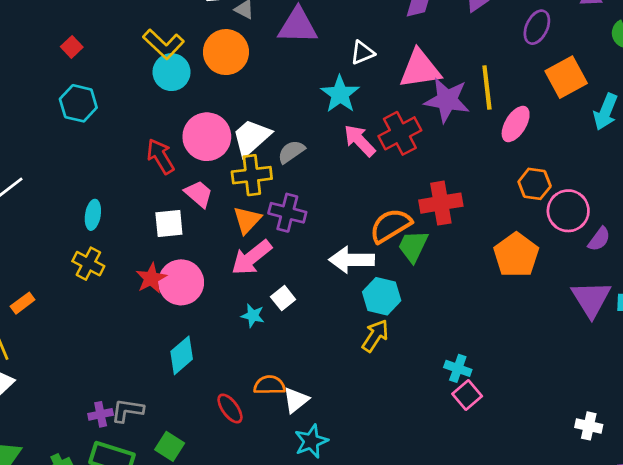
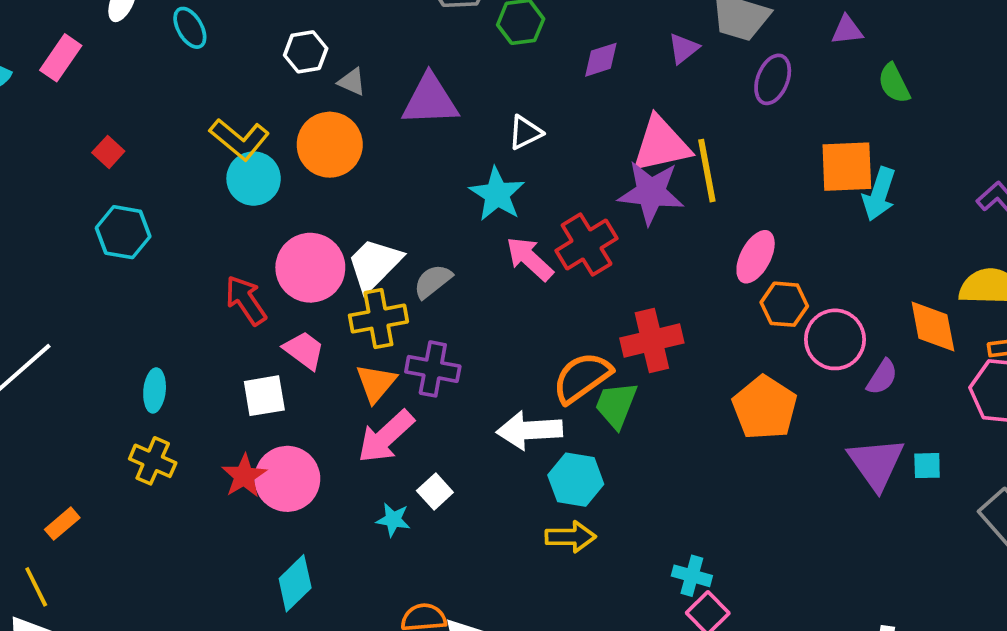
pink triangle: (420, 69) -> (661, 145), moved
orange square: (566, 77) -> (847, 167), moved, turned 30
pink ellipse: (516, 124) -> (756, 257), moved
yellow arrow: (375, 336) -> (571, 537), turned 60

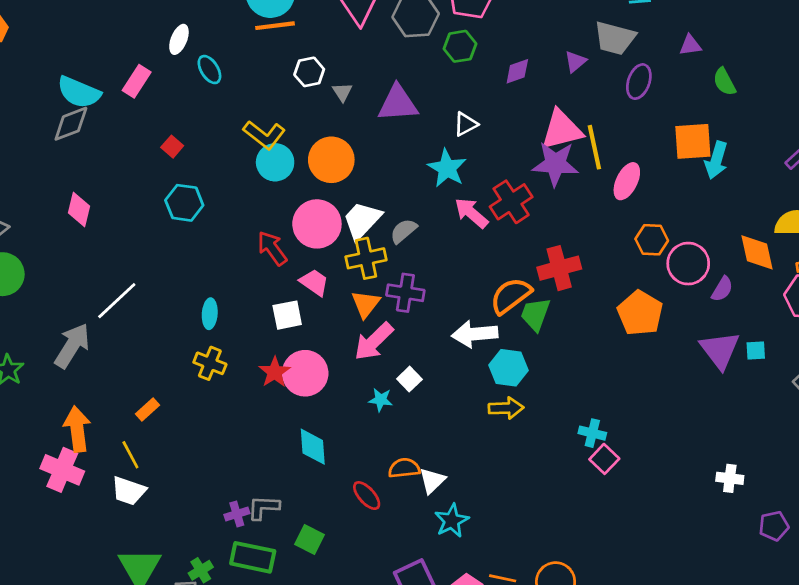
cyan ellipse: (190, 28) -> (209, 70), moved
gray triangle: (352, 82) -> (342, 92), turned 35
orange circle: (330, 145) -> (331, 160), moved
pink ellipse: (756, 257) -> (627, 181), moved
cyan diamond: (295, 583) -> (313, 447), turned -48

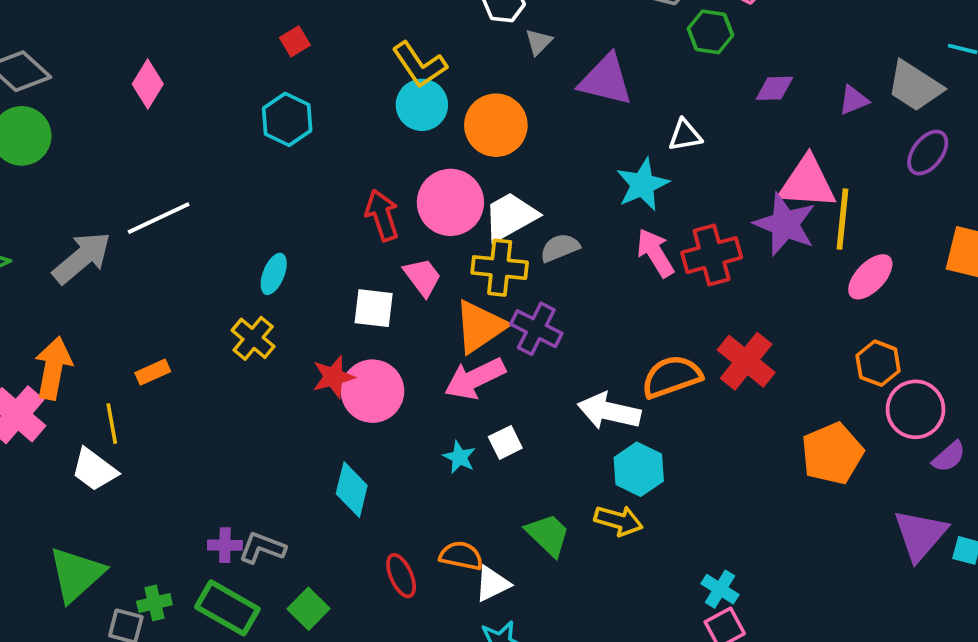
red cross: (559, 268) -> (746, 361), turned 36
orange triangle: (366, 304) -> (480, 327), size x1.4
green trapezoid: (535, 314) -> (548, 535), moved, turned 96

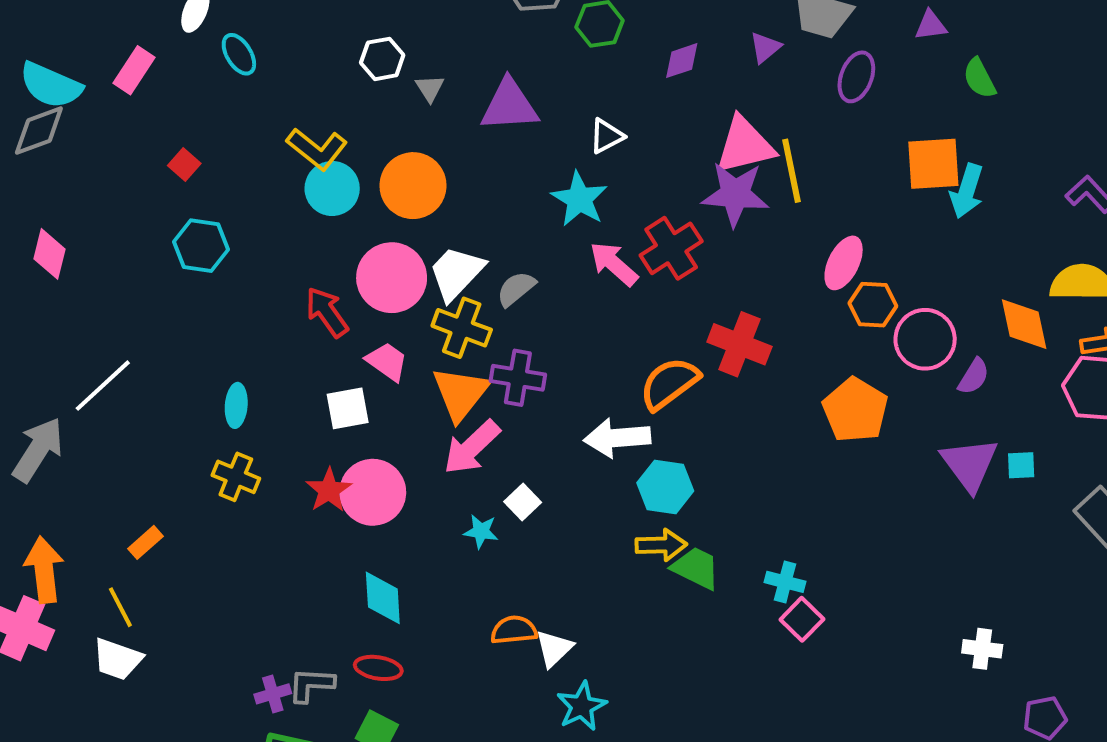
yellow cross: (500, 268) -> (462, 328), turned 32
pink ellipse: (870, 277) -> (844, 263), moved
green trapezoid: (548, 535) -> (696, 568), moved
red ellipse: (401, 576) -> (378, 668), moved, turned -39

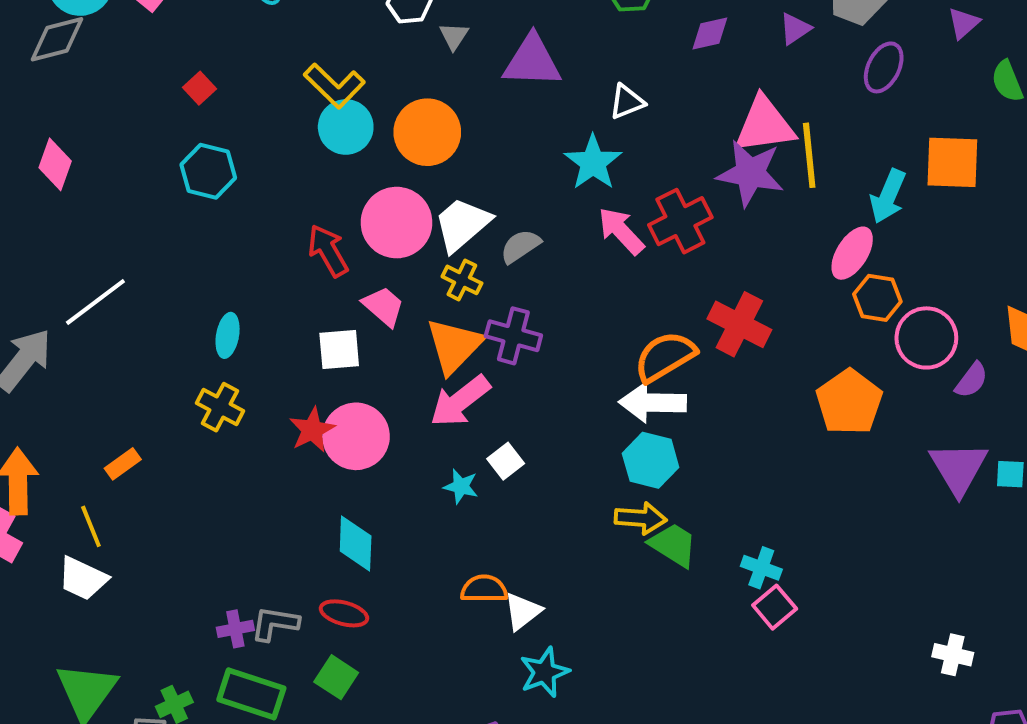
purple triangle: (931, 25) -> (964, 23), turned -40
cyan arrow: (967, 191) -> (888, 196), moved
yellow cross: (462, 328) -> (462, 280), size x0.7
white arrow: (617, 438) -> (653, 403), moved

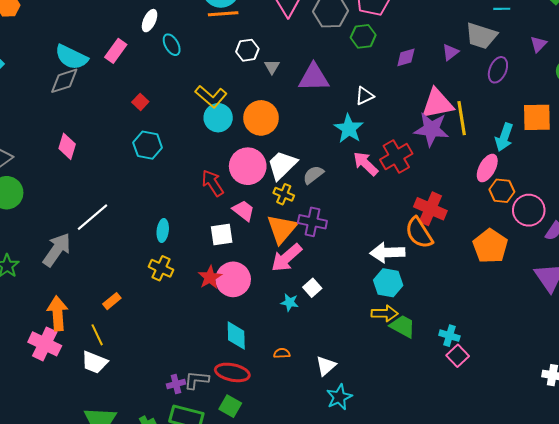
orange semicircle: (665, 357) -> (419, 233), moved, turned -88
orange semicircle: (484, 589) -> (282, 353), moved, size x0.7
red ellipse: (344, 613) -> (232, 372), size x1.4

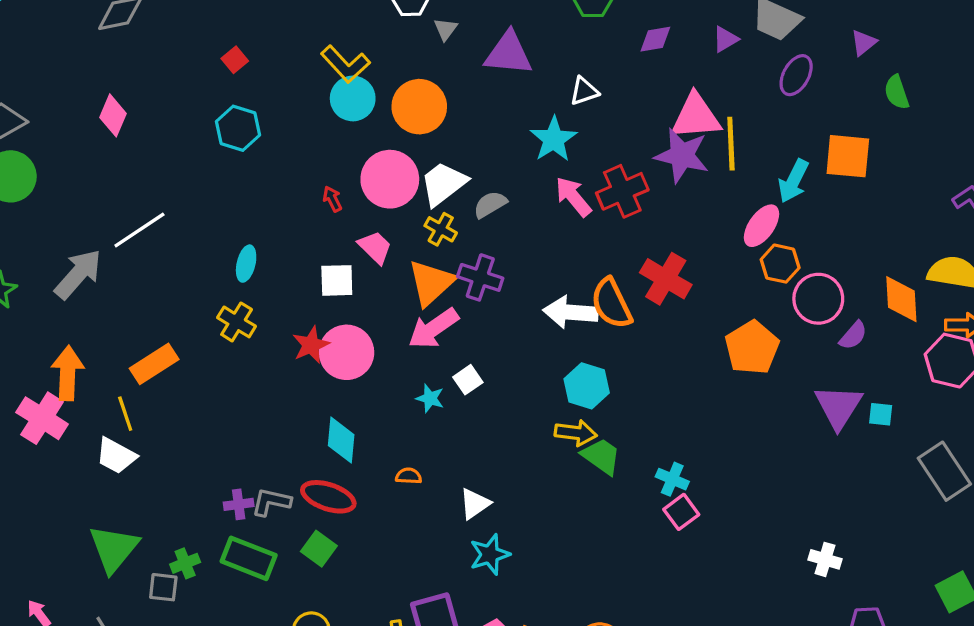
red arrow: (213, 183) -> (332, 199), size x0.6
orange semicircle: (419, 233) -> (611, 303), moved
white arrow: (387, 253) -> (571, 312), moved
orange rectangle: (112, 301) -> (154, 364), size x1.6

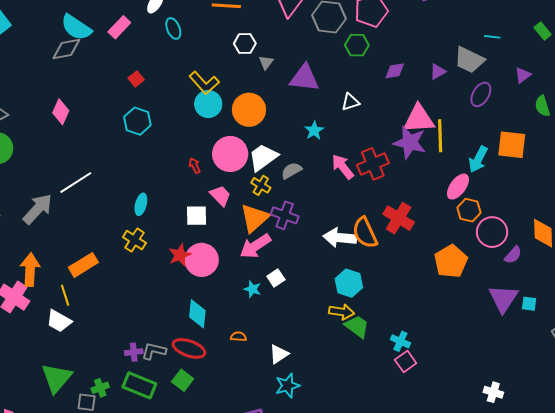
cyan star: (554, 139) -> (314, 130), moved, size x0.7

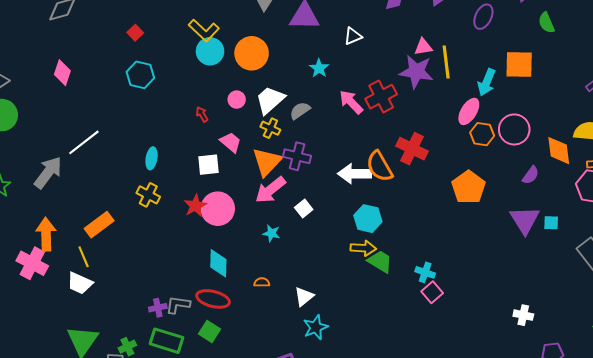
pink triangle: (419, 119) -> (423, 47), size x0.6
pink circle: (230, 154) -> (237, 100), size x0.5
pink circle: (492, 232) -> (514, 129), moved
white square: (276, 278) -> (304, 209), moved

